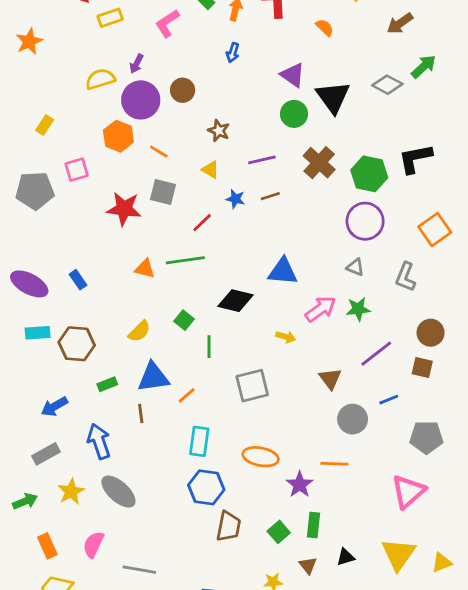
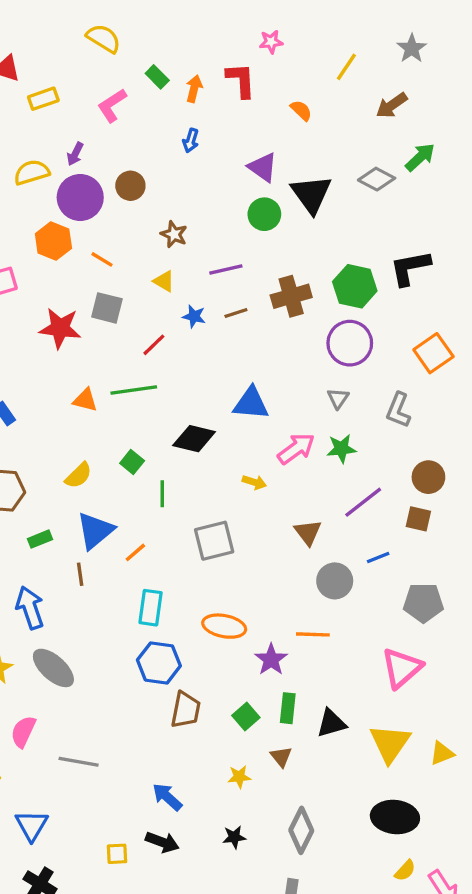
brown cross: (319, 163) -> (291, 296), moved, turned 32
gray triangle: (355, 267) -> (338, 398), turned 42
blue triangle: (153, 377) -> (95, 531), turned -32
black triangle: (346, 557) -> (331, 723), moved, size x1.4

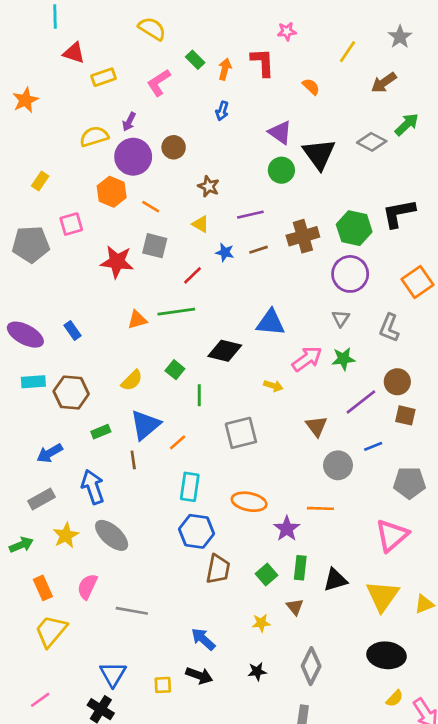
orange triangle: (85, 400) -> (137, 320), turned -30
brown circle: (428, 477) -> (397, 382), moved
blue triangle: (32, 825) -> (113, 674), moved

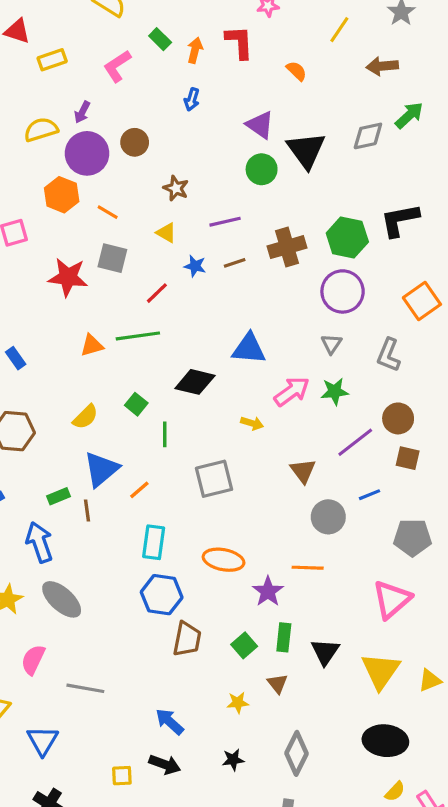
brown arrow: (384, 83) -> (382, 66), turned 30
gray diamond: (372, 142) -> (368, 136), turned -40
green rectangle: (101, 432) -> (58, 496), moved
black triangle: (335, 580) -> (325, 652), turned -40
blue triangle: (113, 674) -> (43, 741), moved

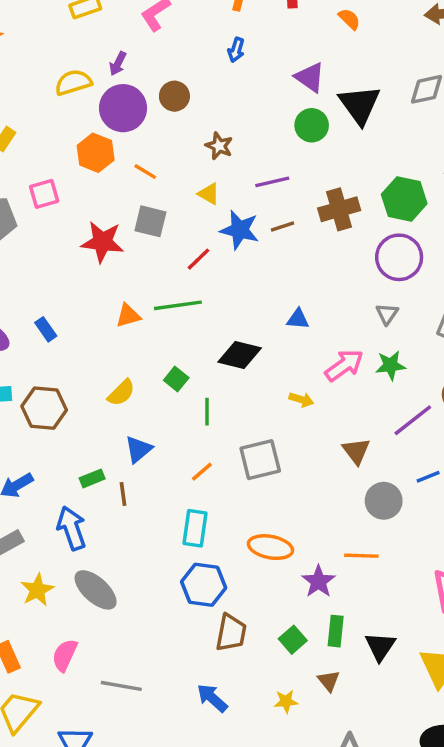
blue star: (195, 266) -> (240, 230), size x1.6
blue triangle: (249, 349) -> (298, 319), size x0.6
blue triangle: (101, 469) -> (138, 449), size x0.7
orange line: (139, 490) -> (202, 472), moved
blue arrow: (170, 722) -> (212, 698), moved

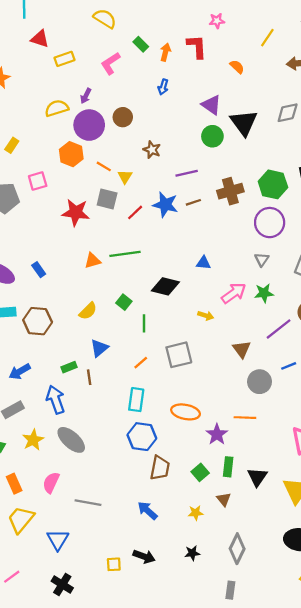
yellow triangle: (209, 194) -> (125, 177), moved, turned 32
red line: (198, 259) -> (135, 212), moved

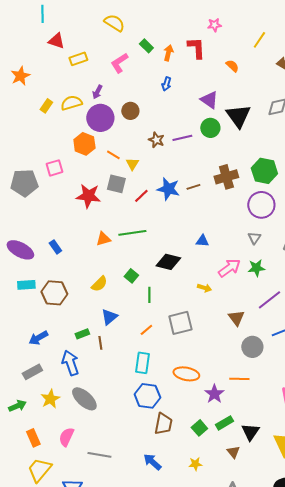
yellow rectangle: (12, 145) -> (46, 106), moved
purple line: (187, 173) -> (182, 138), moved
green rectangle: (228, 467) -> (224, 423), turned 54
brown triangle: (224, 499) -> (233, 452), moved

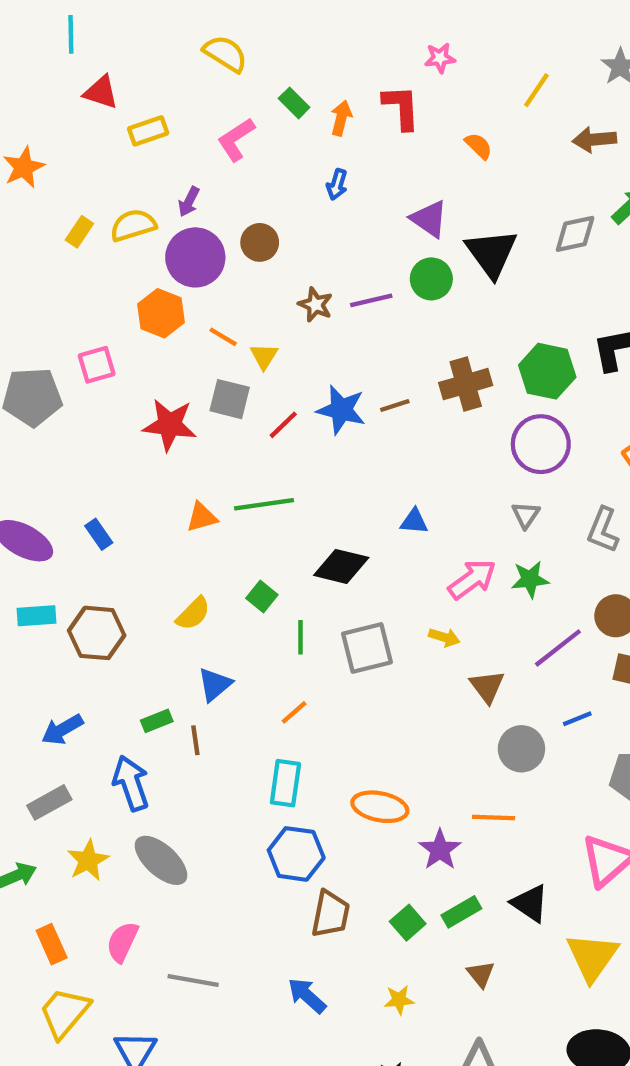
yellow arrow: (204, 288) -> (444, 637), moved
gray square: (180, 323) -> (367, 648), moved
black triangle: (250, 432) -> (530, 903), moved, turned -30

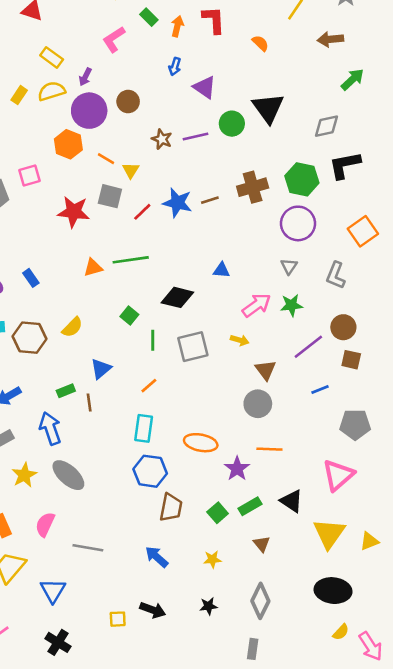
yellow rectangle: (148, 131) -> (52, 57), moved, turned 55
purple triangle: (429, 219) -> (205, 87), moved
gray diamond: (575, 234) -> (327, 126), moved
yellow semicircle: (193, 614) -> (72, 327), moved
gray circle: (521, 749) -> (258, 404), moved

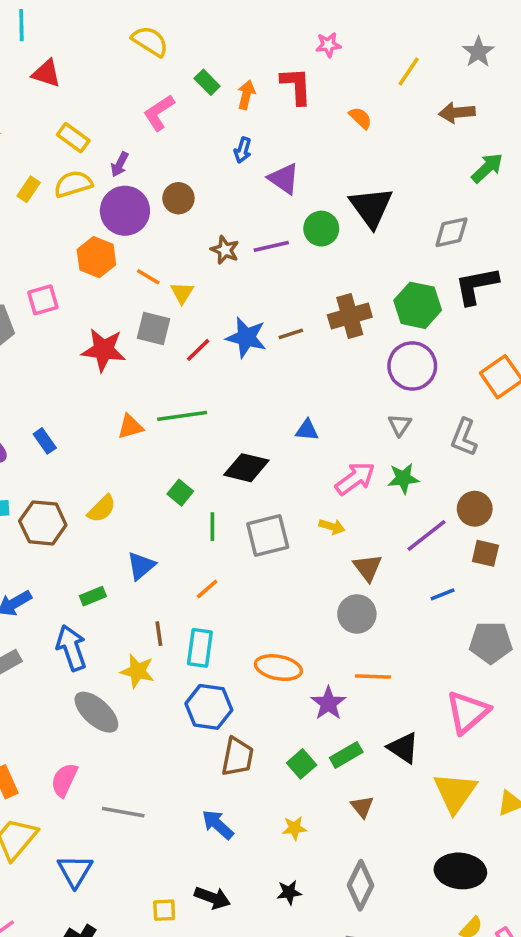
brown line: (89, 402) -> (159, 634), moved
yellow star: (24, 475) -> (137, 671), moved, turned -30

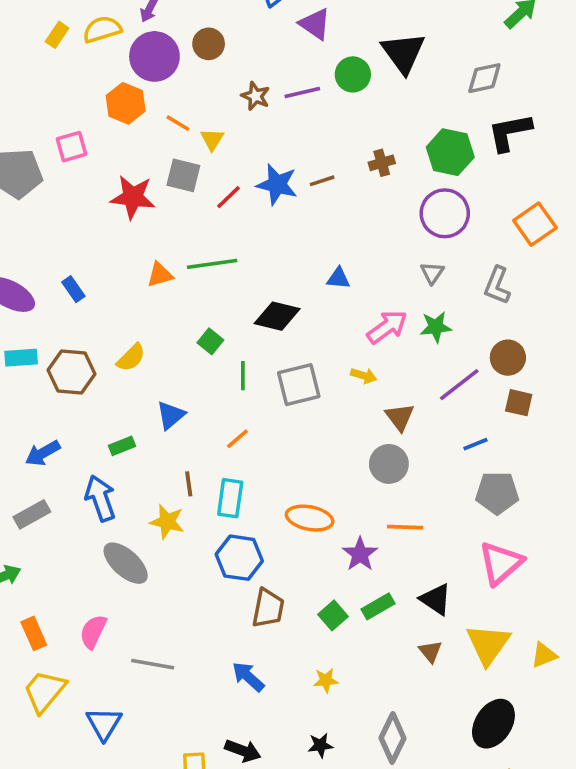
brown cross: (350, 316) -> (382, 163), size x0.6
gray pentagon: (491, 643) -> (497, 493), moved
brown triangle: (362, 807) -> (430, 651), moved
black ellipse: (460, 871) -> (493, 724), turned -63

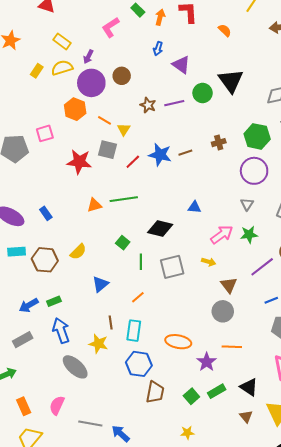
green rectangle: (122, 446) -> (54, 301), moved
blue arrow: (248, 677) -> (121, 434), moved

